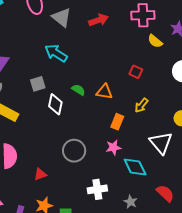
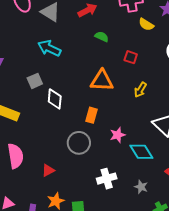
green semicircle: (78, 90) -> (102, 37), moved
orange triangle: (104, 92) -> (102, 81), size x1.4
orange rectangle: (117, 122) -> (92, 115), moved

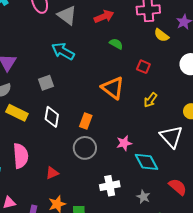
orange triangle: (102, 81) -> (113, 88), turned 30
white diamond: (55, 99) -> (52, 117), moved
orange rectangle: (92, 115) -> (86, 121), moved

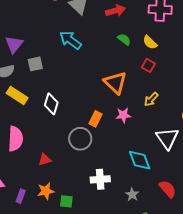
yellow semicircle: (161, 35) -> (150, 42), moved
gray square: (46, 83) -> (35, 64), moved
orange rectangle: (86, 121) -> (95, 119), moved
pink star: (124, 143) -> (123, 115), moved

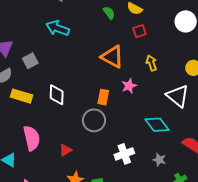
green semicircle: (124, 39) -> (109, 13), turned 32
red square: (148, 65) -> (139, 31), turned -32
yellow arrow: (151, 99) -> (151, 63), turned 133

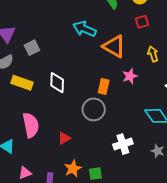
cyan arrow: (57, 28) -> (84, 29), moved

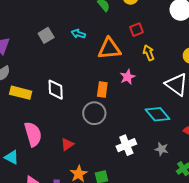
red square: (142, 22) -> (136, 30), moved
cyan arrow: (84, 29) -> (78, 34), size x0.6
orange triangle: (114, 46) -> (109, 49), turned -30
gray square: (32, 48) -> (46, 35), moved

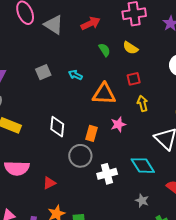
white diamond: (56, 90) -> (57, 127), moved
pink semicircle: (33, 134) -> (17, 168), turned 100
white cross: (126, 145) -> (107, 174), moved

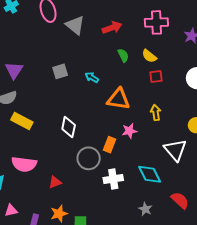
red square: (134, 79) -> (156, 77), moved
orange rectangle: (92, 133) -> (109, 145), moved

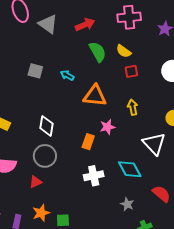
green semicircle: (123, 55) -> (98, 52), size x1.5
gray square: (60, 71) -> (35, 71), turned 35
gray circle: (89, 158) -> (45, 156), moved

